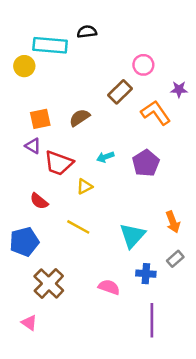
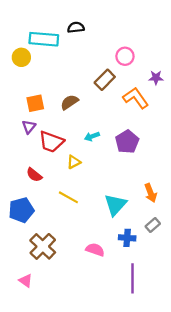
purple triangle: (33, 146) -> (29, 127), turned 40

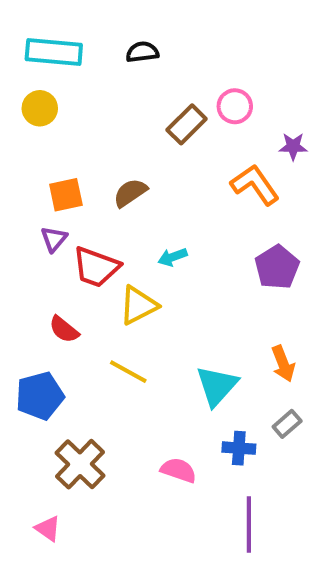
cyan rectangle: (44, 39) -> (54, 52), moved
brown rectangle: (105, 80) -> (187, 124), moved
purple pentagon: (127, 142) -> (277, 267), moved
yellow triangle: (74, 162) -> (138, 305), size x1.5

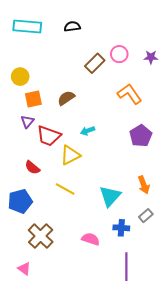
yellow circle: (40, 108) -> (20, 77), moved
purple star: (293, 146) -> (151, 57), moved

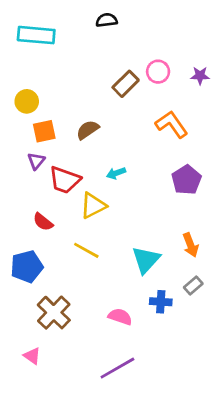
black semicircle: (72, 26) -> (107, 20), moved
purple line: (126, 267) -> (117, 368), moved, turned 60

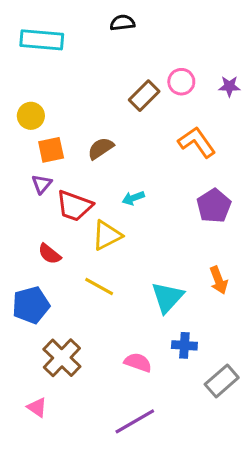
gray rectangle: (193, 286) -> (222, 381), moved, size x1.5

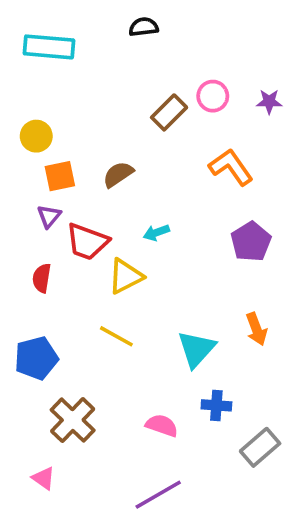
red semicircle: (49, 254) -> (42, 278), moved, turned 60

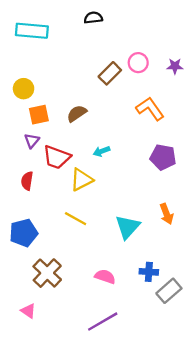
purple pentagon: (251, 242) -> (163, 157), turned -30
blue cross: (216, 405) -> (149, 272), moved

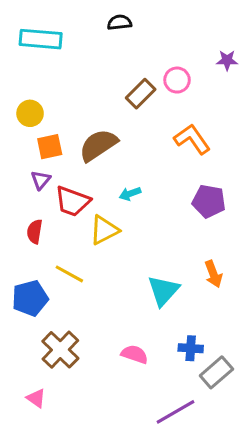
purple star: (175, 66) -> (227, 60), moved
brown semicircle: (77, 113) -> (98, 145), size x1.5
yellow line: (76, 219) -> (69, 274), moved
purple line: (103, 322) -> (175, 412), moved

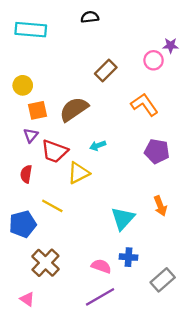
pink circle: (177, 80) -> (154, 60), moved
blue cross: (191, 348) -> (128, 257), moved
purple line: (175, 412) -> (100, 297), moved

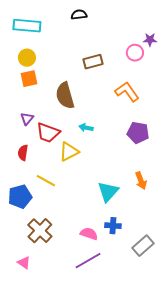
brown rectangle: (106, 71) -> (93, 62), turned 30
yellow circle: (23, 85) -> (27, 58), moved
brown semicircle: (74, 109) -> (65, 96), turned -72
orange square: (37, 110) -> (29, 79), moved
cyan arrow: (98, 146) -> (86, 128), turned 32

